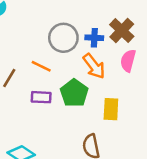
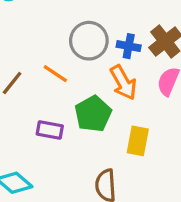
purple rectangle: (41, 97) -> (50, 130), moved

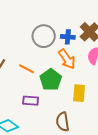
orange line: (55, 74) -> (27, 69), moved
purple rectangle: (50, 130) -> (31, 101), moved

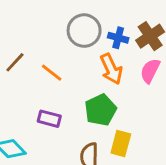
green pentagon: (51, 80) -> (101, 110), moved
yellow rectangle: (79, 93) -> (121, 143), moved

